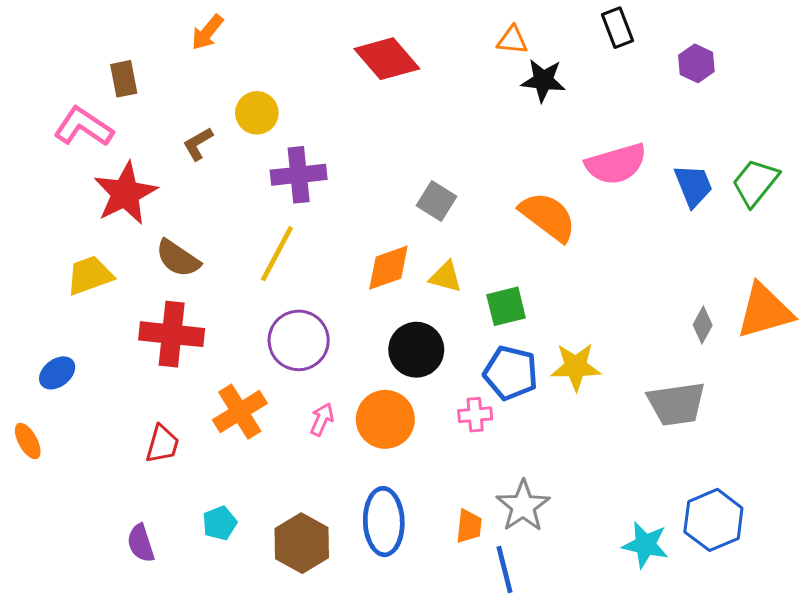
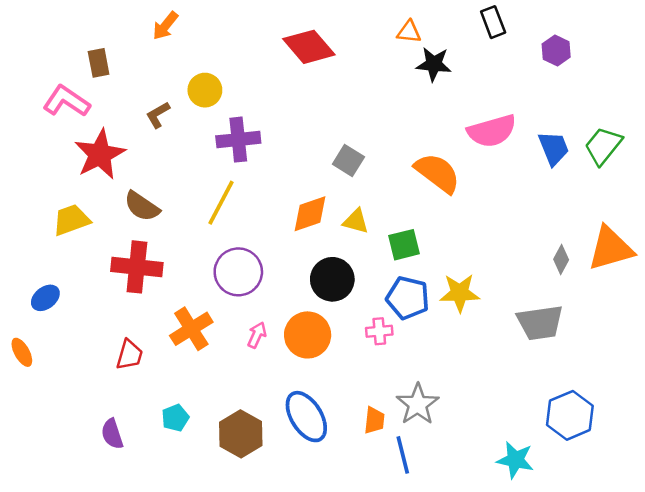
blue ellipse: (384, 522) -> (306, 417), turned -30
cyan star: (645, 545) -> (515, 460), moved

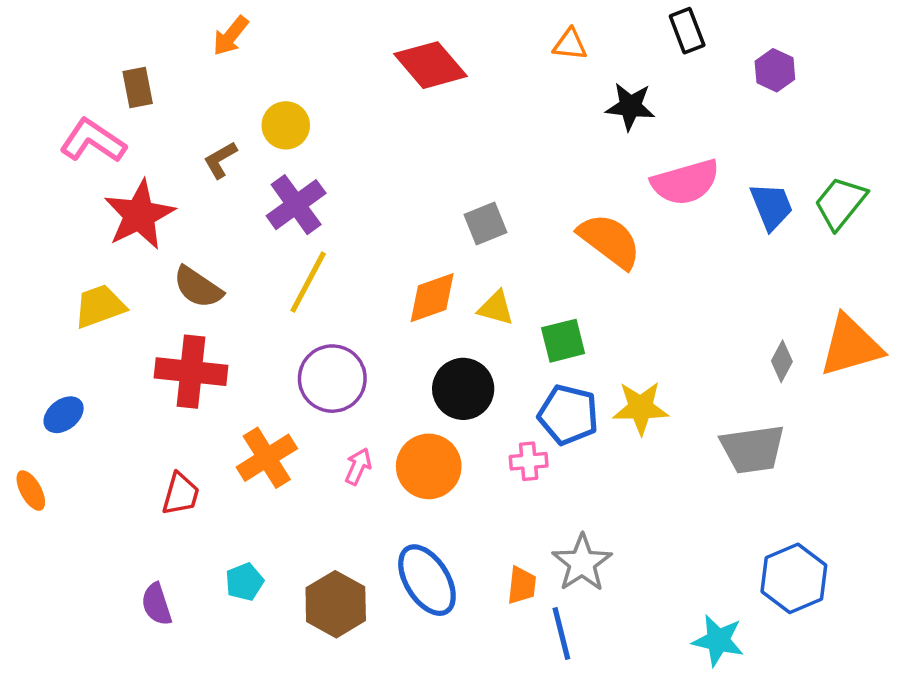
black star: (434, 64) -> (630, 106), moved
purple cross: (238, 140) -> (296, 205), moved, turned -30
gray square: (348, 161) -> (486, 224), turned 36

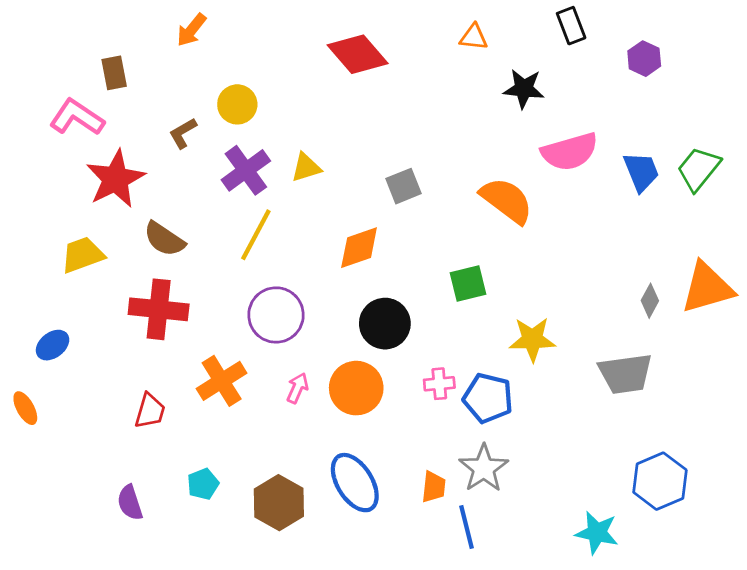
yellow triangle: (496, 308) -> (306, 167), moved, turned -32
blue pentagon: (568, 415) -> (488, 398), moved

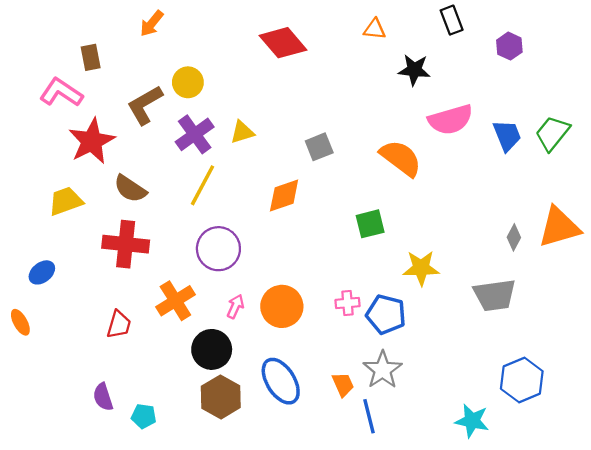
brown L-shape: (183, 133) -> (145, 105), size x1.6
black circle: (385, 324) -> (212, 349), moved
cyan pentagon: (203, 484) -> (144, 416), moved, turned 30
orange trapezoid: (434, 487) -> (343, 385), turned -30

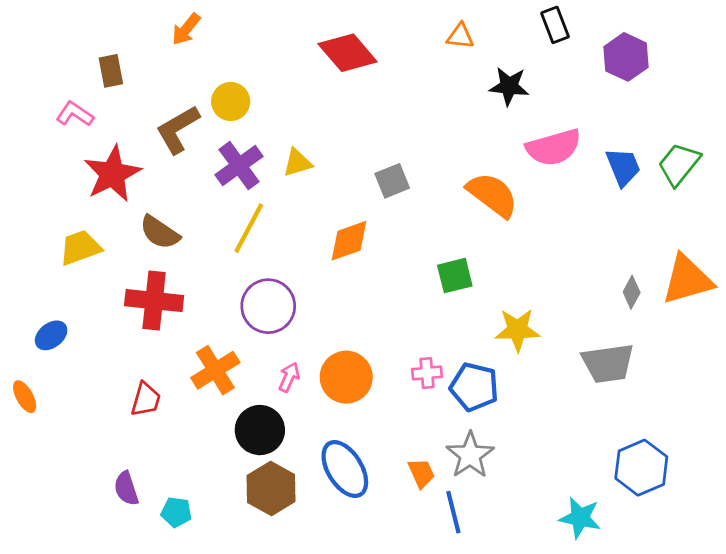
purple hexagon: (509, 46) -> (626, 57), size x1.4
pink L-shape: (61, 92) -> (75, 114), size x0.7

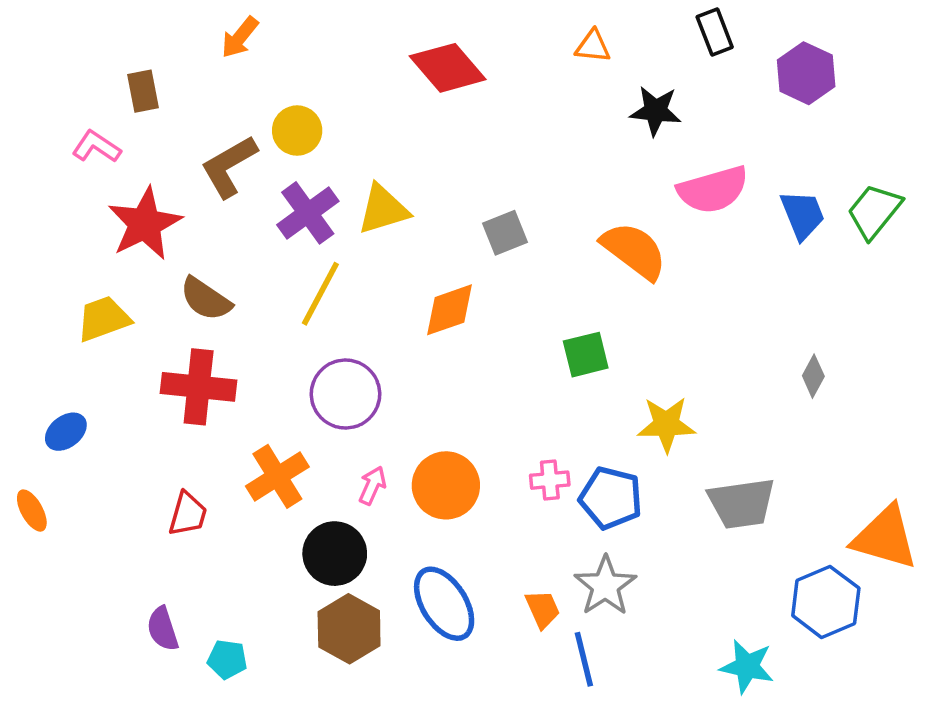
yellow triangle: (297, 163) -> (383, 209), size x1.4
orange triangle: (687, 280) -> (885, 537), moved, turned 32
gray trapezoid: (608, 363) -> (742, 503), moved

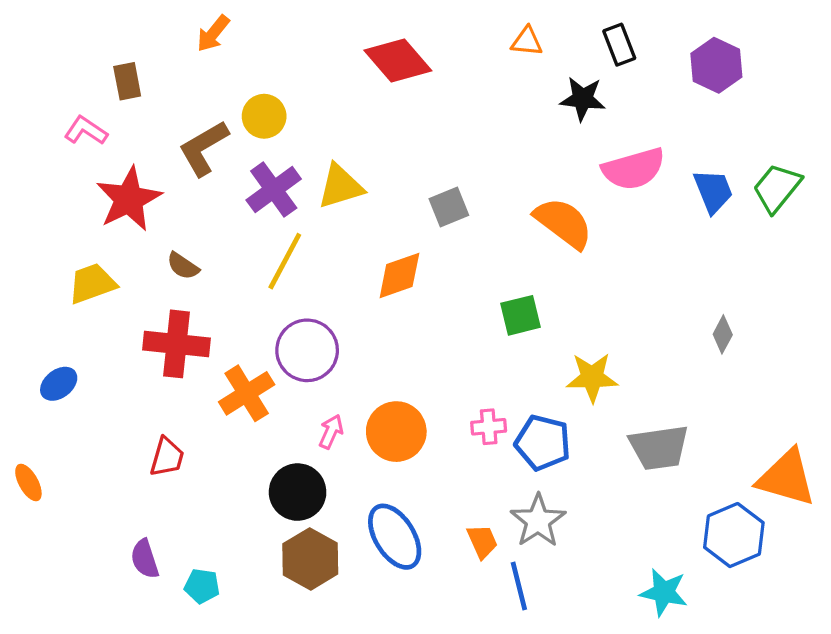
black rectangle: (715, 32) -> (619, 45), moved
brown semicircle: (206, 299) -> (183, 266), size x0.7
orange cross: (277, 476) -> (247, 393), moved
orange ellipse: (32, 511) -> (28, 482), moved

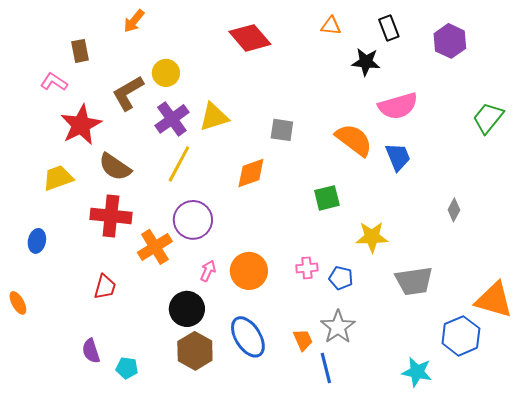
blue trapezoid: (713, 191) -> (398, 157), moved
gray square: (449, 207) -> (282, 130), turned 30
brown semicircle: (183, 266) -> (115, 167), size x1.6
blue ellipse: (59, 384) -> (37, 241), turned -40
blue pentagon: (543, 443) -> (341, 278), size x0.7

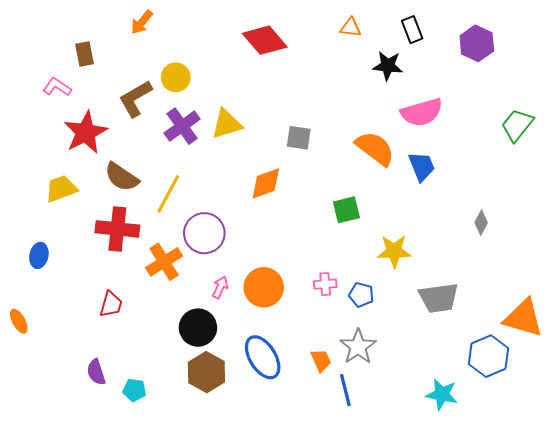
yellow line: (179, 164) -> (168, 194), moved

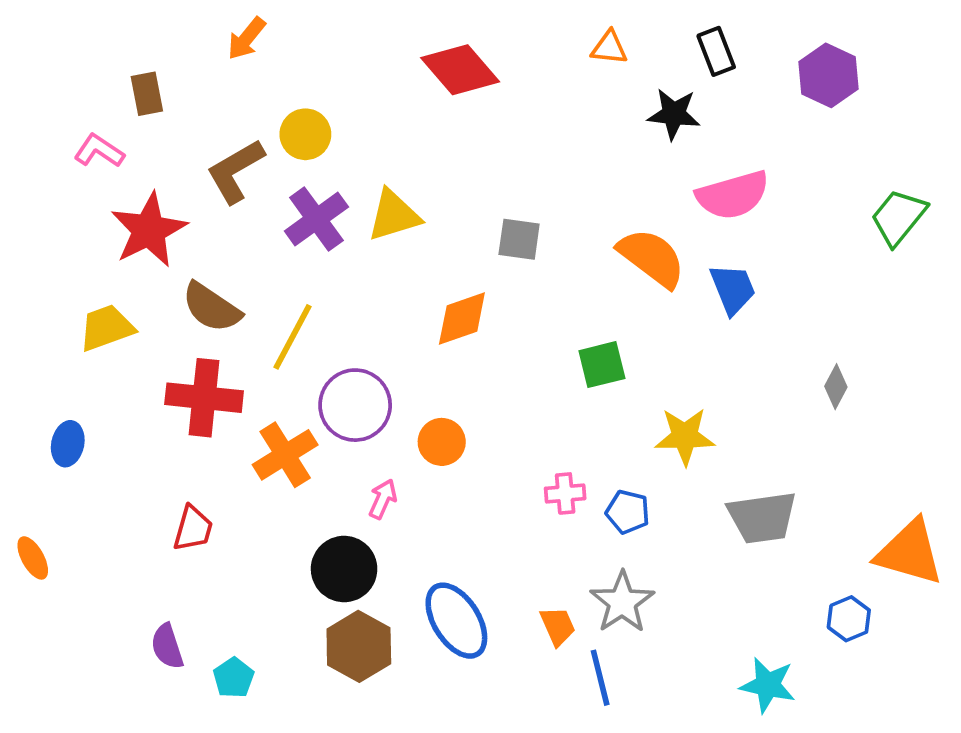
orange circle: (264, 287) -> (442, 442), moved, size x0.7
blue hexagon: (488, 356) -> (849, 619), size x0.6
cyan pentagon: (134, 390) -> (234, 678), turned 30

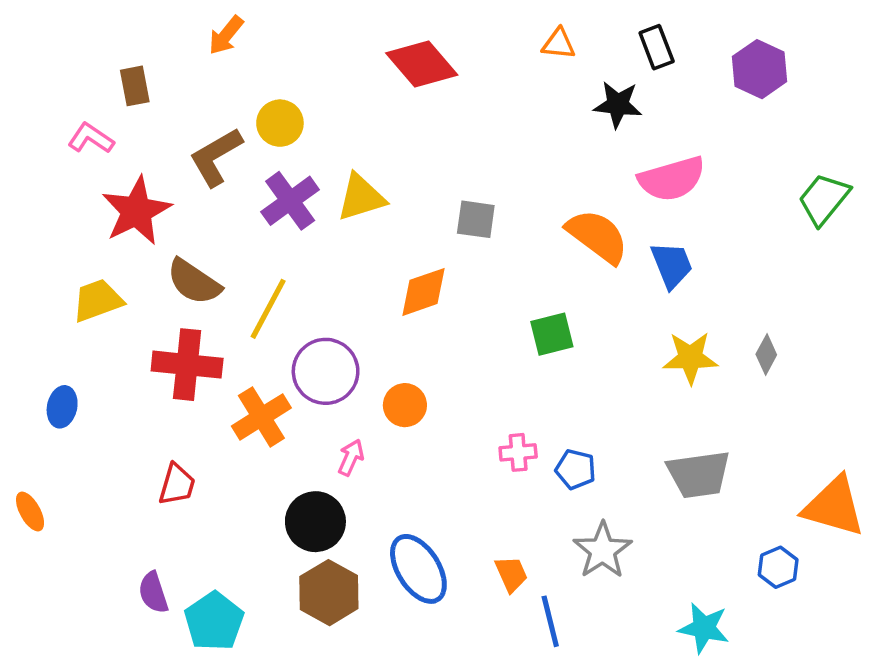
yellow star: (685, 436) -> (690, 358), moved
gray star: (622, 602) -> (602, 550), moved
cyan pentagon: (234, 678) -> (214, 621), size x1.6

